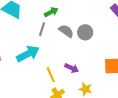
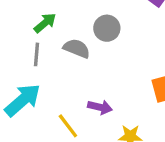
gray circle: (85, 32) -> (107, 28), moved

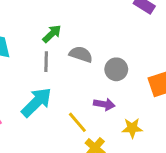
gray circle: (107, 28) -> (116, 69), moved

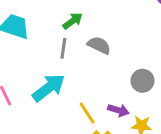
gray circle: (116, 69) -> (142, 81), moved
purple arrow: (104, 104) -> (118, 110), moved

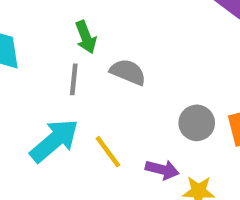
green arrow: (73, 21) -> (86, 37), turned 108
yellow line: (87, 113) -> (108, 152), moved

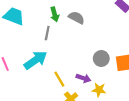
gray semicircle: (128, 72) -> (76, 18), moved
yellow line: (108, 152) -> (59, 79), moved

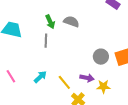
cyan arrow: (36, 60) -> (40, 77), moved, size x0.6

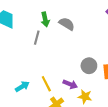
cyan arrow: (40, 77) -> (22, 86), moved

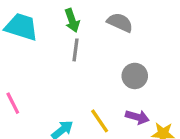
green arrow: (45, 19) -> (72, 20), moved
gray circle: (89, 66) -> (135, 76), moved

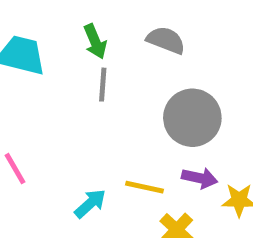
gray circle: (135, 76) -> (192, 118), size x1.5
yellow line: (100, 121) -> (145, 187), turned -40

